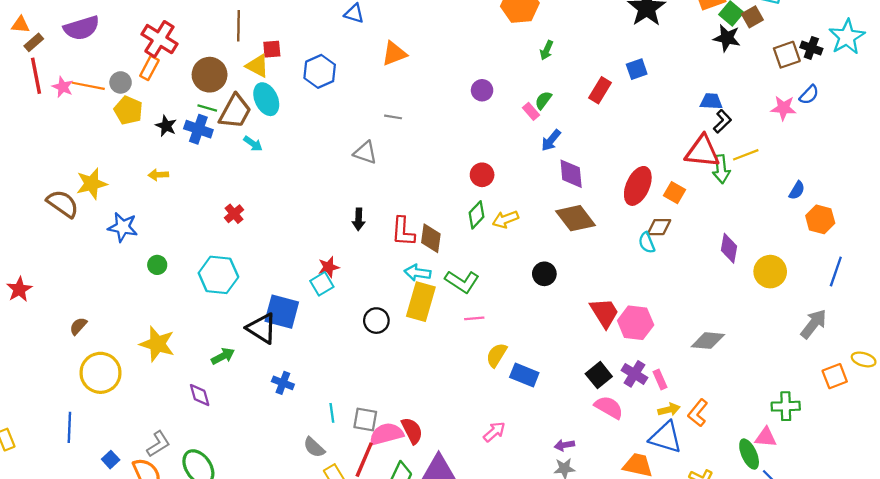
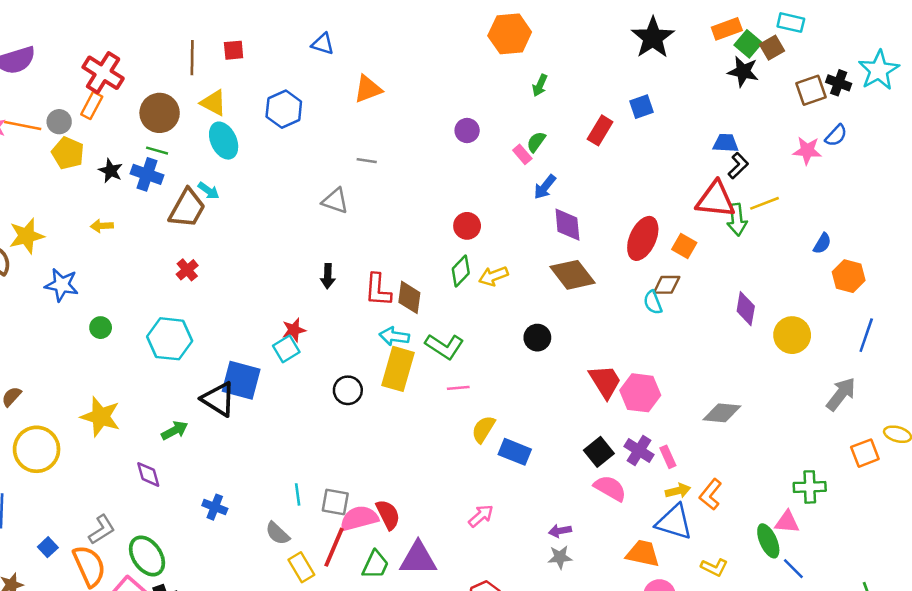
red square: (272, 49) -> (234, 50), moved
brown trapezoid: (235, 111) -> (187, 208), moved
blue cross: (283, 383) -> (215, 507), moved

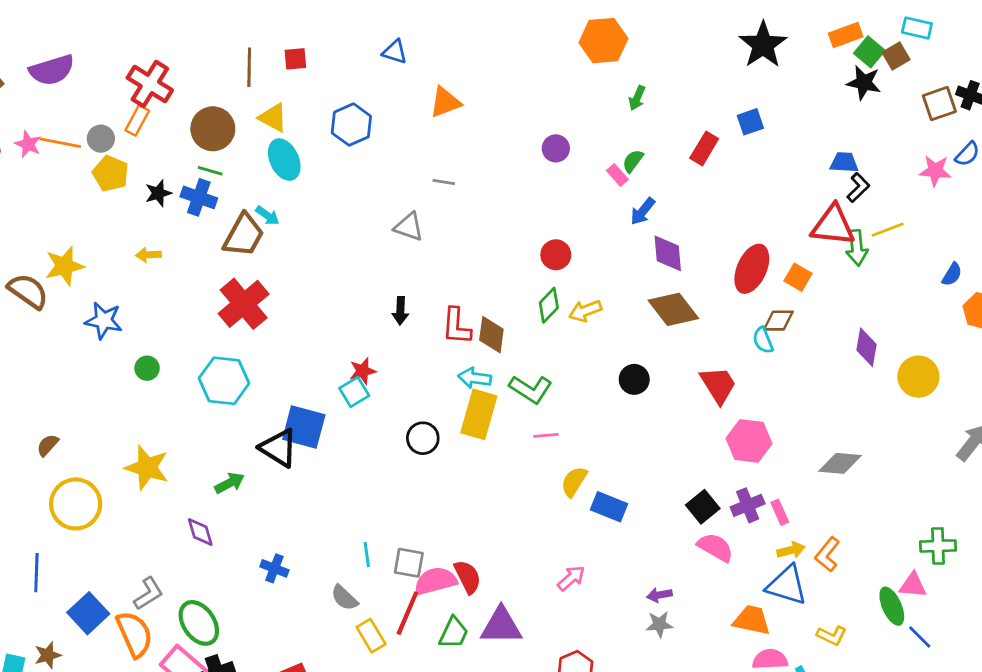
black star: (111, 171) -> (158, 193), turned 30
red cross: (187, 270) -> (244, 304), size x2.0
red trapezoid: (605, 382) -> (718, 385), moved
purple cross: (639, 451) -> (748, 505), turned 36
blue square: (48, 547) -> (88, 613), size x1.8

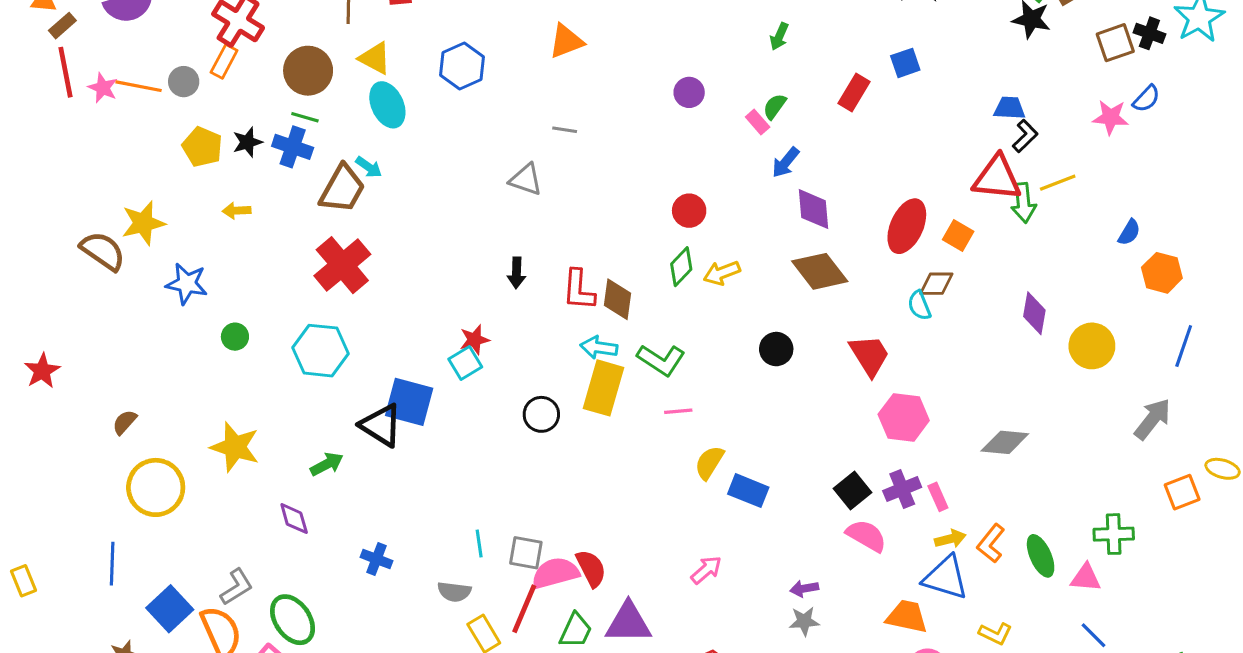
yellow pentagon: (111, 174) -> (202, 147), moved
gray semicircle: (344, 598) -> (454, 592), turned -36
green ellipse: (892, 606) -> (1041, 556), moved

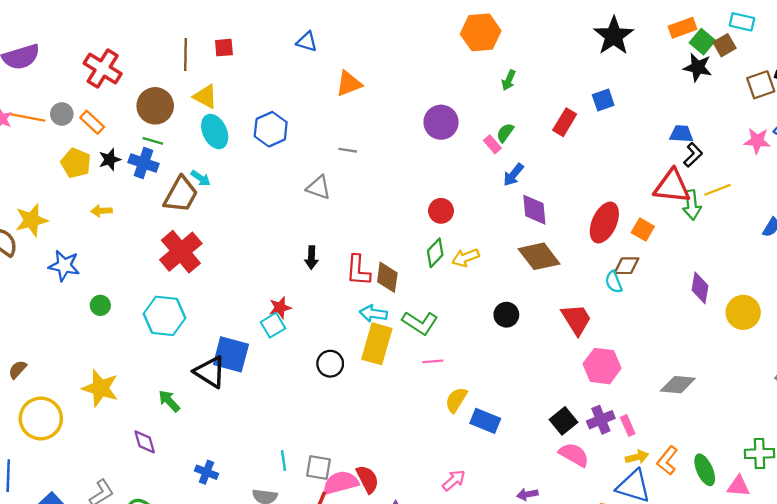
orange rectangle: (224, 61) -> (92, 122), moved, turned -75
blue hexagon: (462, 66) -> (271, 129), moved
purple circle: (689, 92) -> (441, 122), size x1.5
green arrow: (327, 464) -> (169, 401), turned -105

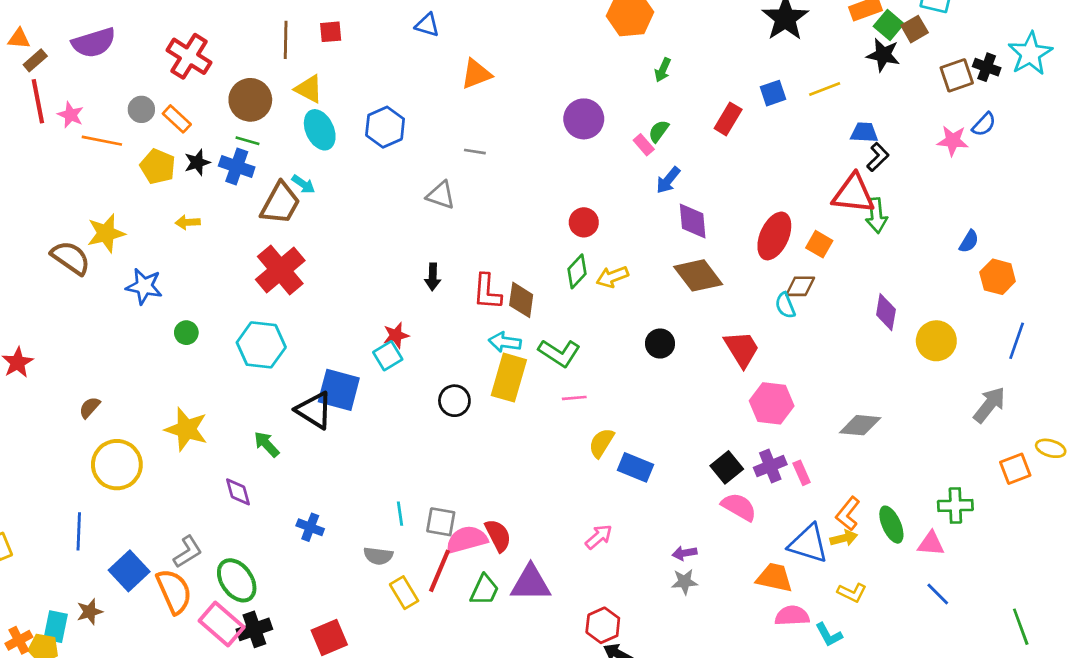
orange line: (28, 118) -> (102, 141), moved
yellow line: (718, 190) -> (825, 89), moved
yellow arrow: (637, 457) -> (844, 538), moved

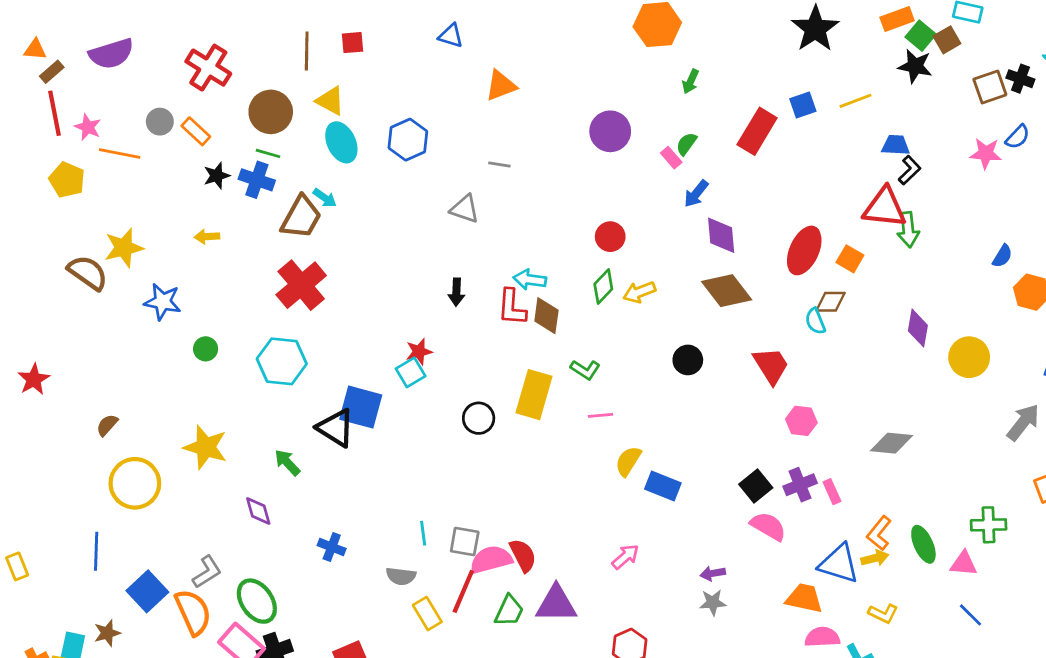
red rectangle: (728, 119) -> (757, 131), size x1.4
yellow pentagon: (158, 167) -> (67, 180), moved
cyan arrow: (505, 342) -> (530, 280), moved
green L-shape: (559, 353) -> (585, 370), size x0.7
pink hexagon: (772, 403) -> (801, 421), size x0.7

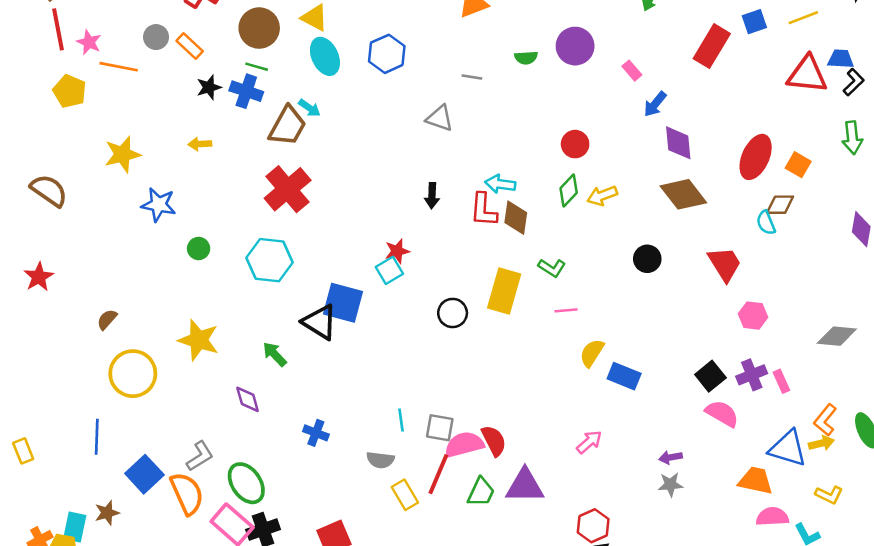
green semicircle: (686, 144) -> (526, 58), moved, turned -130
red triangle: (885, 208) -> (807, 74), moved
brown semicircle: (88, 273) -> (49, 190), moved

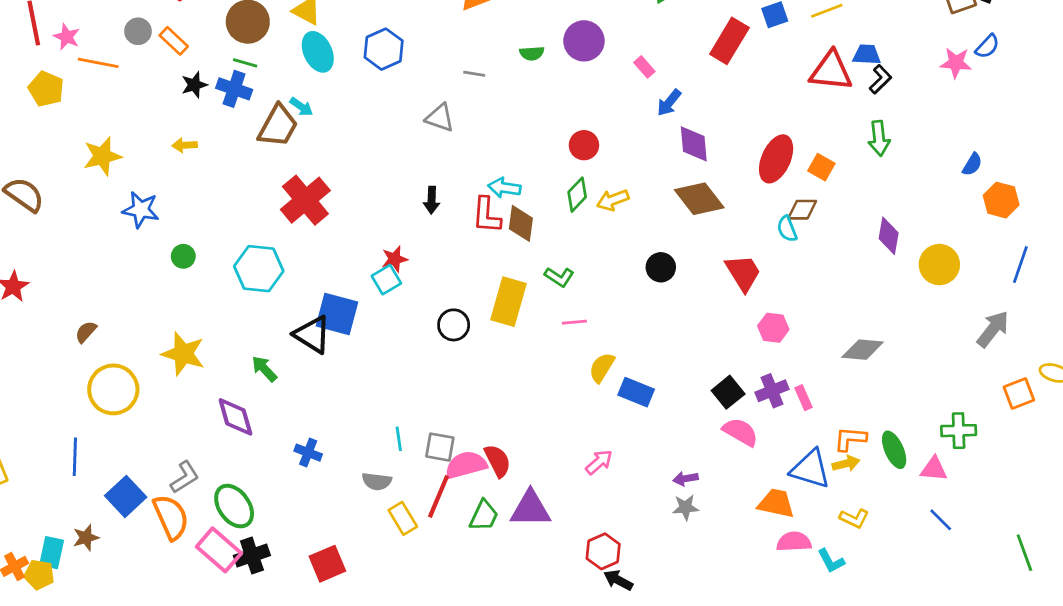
red cross: (288, 189) -> (305, 200), moved
purple diamond: (248, 399) -> (235, 417), size x1.4
orange L-shape: (825, 420) -> (850, 439), turned 56

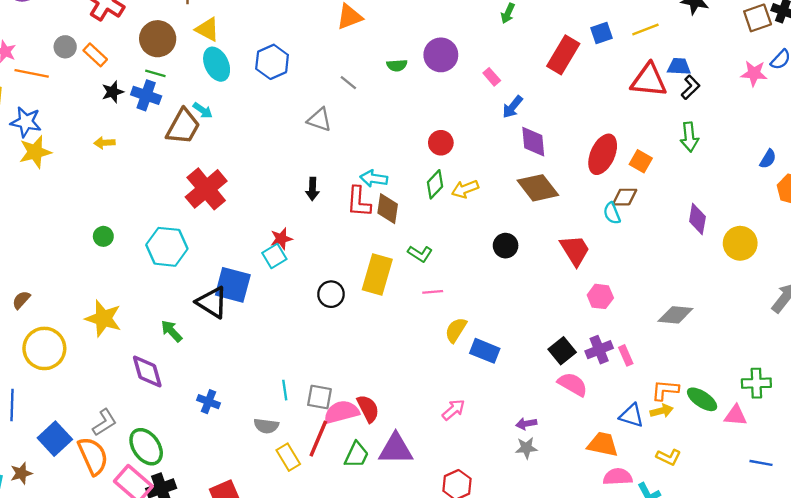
gray line: (474, 74) -> (348, 83), turned 30
blue star: (141, 210) -> (26, 122), moved
green ellipse: (894, 450) -> (702, 399), turned -32
blue triangle: (810, 469) -> (632, 416), size x0.7
blue line: (941, 520) -> (761, 463), moved, turned -35

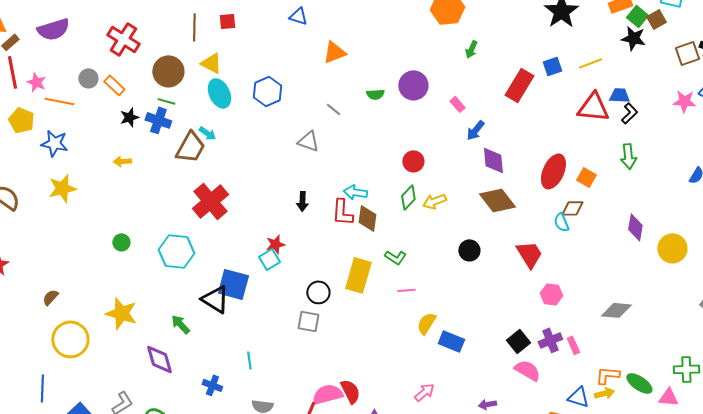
yellow star: (35, 152) -> (62, 188), moved
cyan line: (285, 390) -> (249, 360), moved
gray square: (319, 397) -> (308, 321), moved

